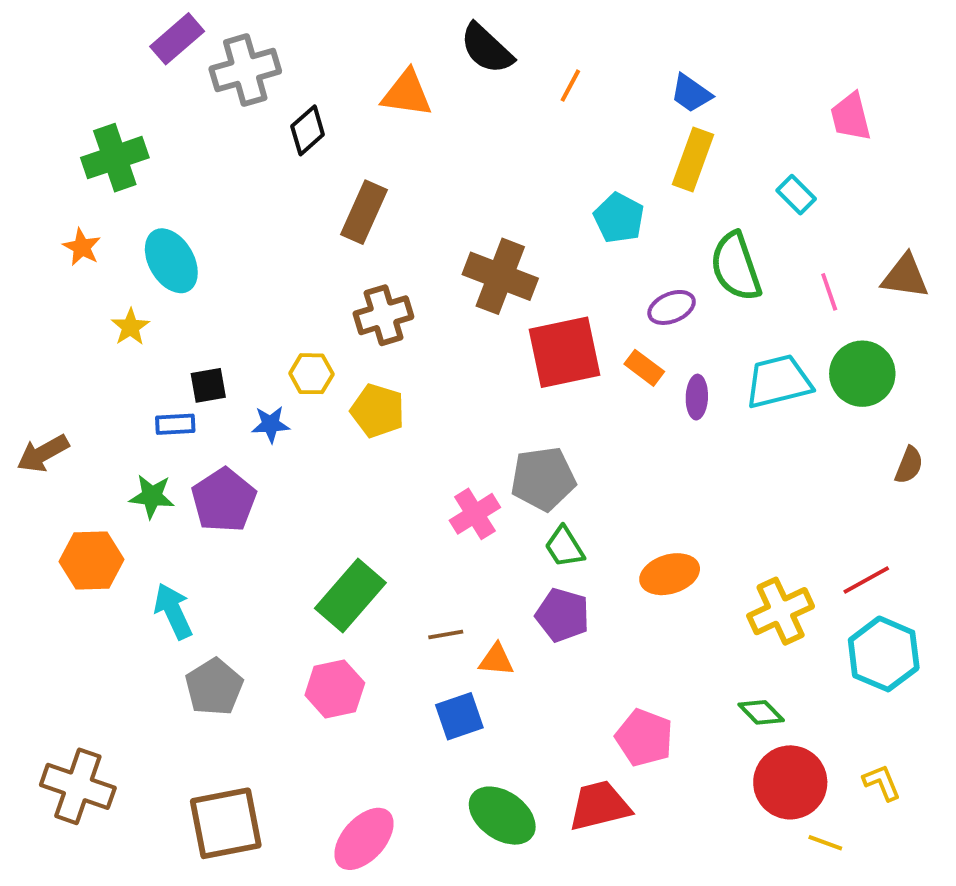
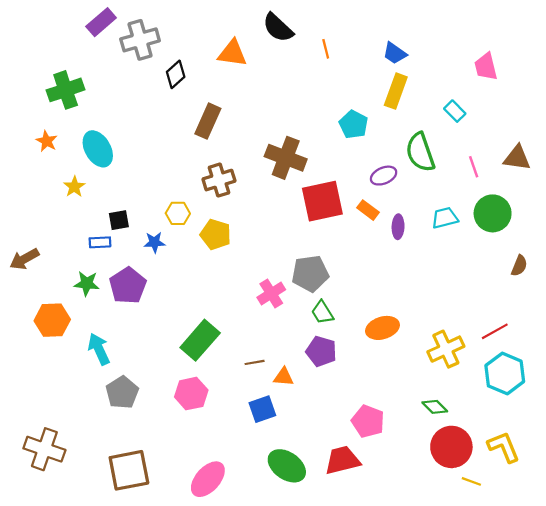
orange line: (570, 86) -> (326, 49), turned -42
cyan trapezoid: (779, 381) -> (445, 218), size x0.7
yellow L-shape: (882, 782) -> (504, 447), size x1.5

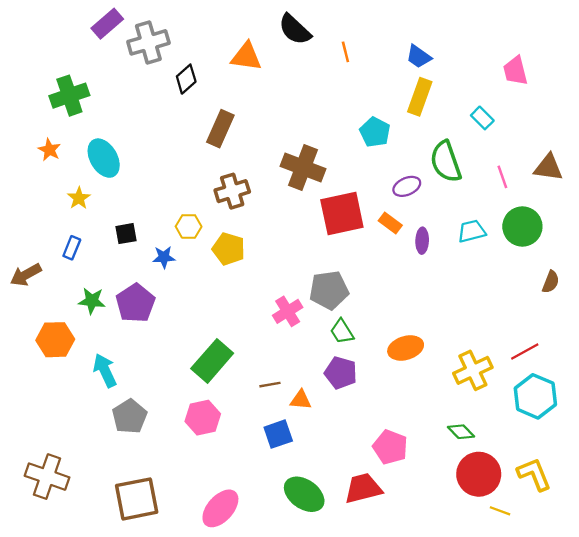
blue rectangle: (100, 242) -> (72, 248), moved, turned -65

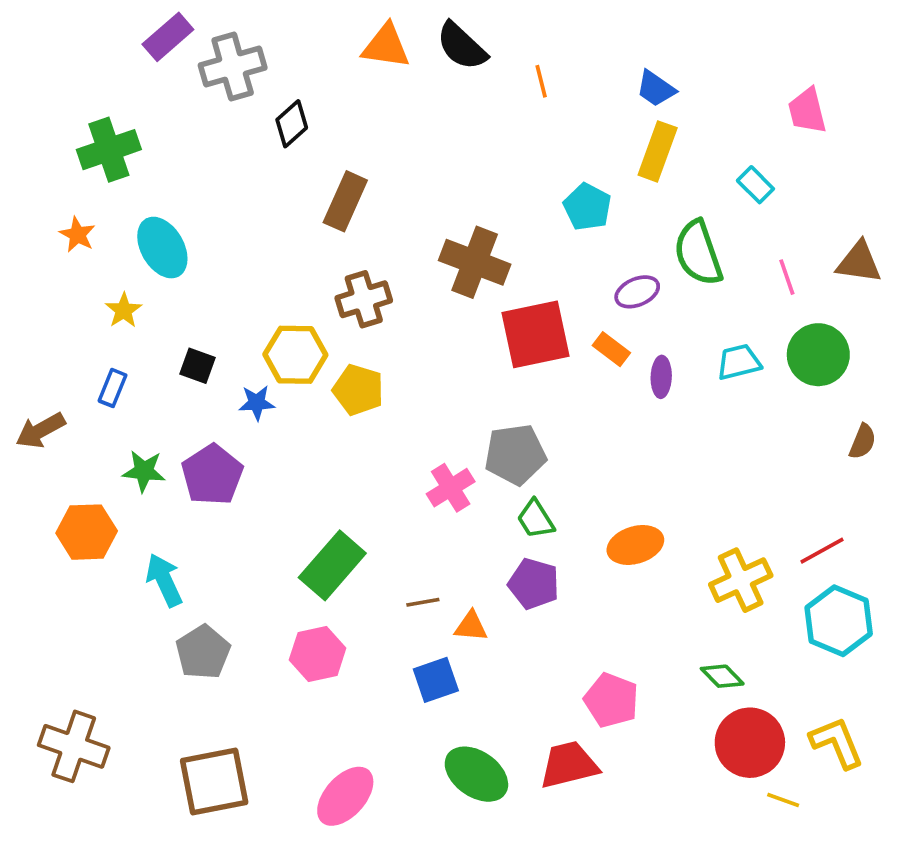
orange triangle: (246, 57) -> (386, 46), moved
yellow hexagon: (189, 226) -> (295, 355), size x1.5
black square: (126, 234) -> (197, 366), turned 30

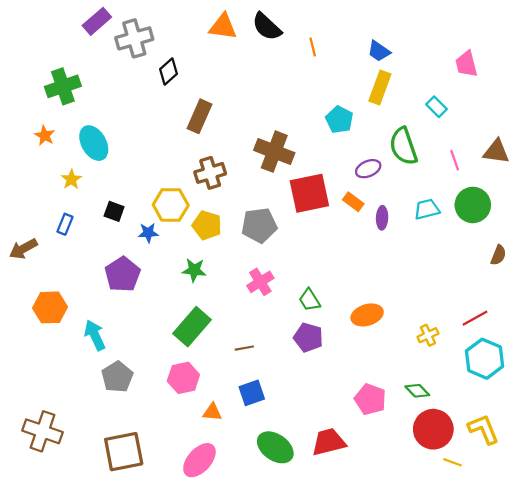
gray pentagon: (515, 454) -> (259, 225), moved
green star: (144, 471) -> (194, 270), moved
yellow cross: (741, 580) -> (428, 335), size x0.6
orange triangle: (471, 626) -> (212, 412), moved
pink pentagon: (611, 700) -> (370, 399), moved

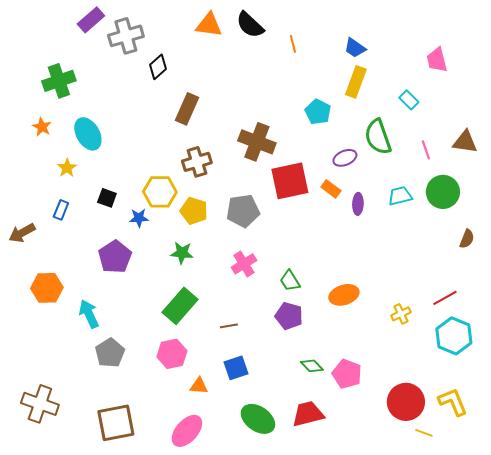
green diamond: (417, 391) -> (312, 366), moved

